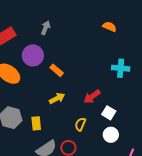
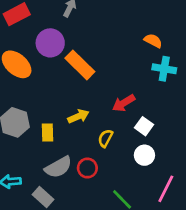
orange semicircle: (110, 27) -> (153, 41), moved
orange rectangle: (57, 70) -> (80, 65), size x1.6
yellow arrow: (57, 98) -> (78, 116), moved

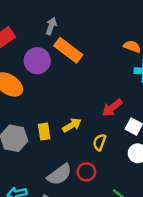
orange rectangle: (80, 65) -> (68, 50), moved
yellow rectangle: (48, 133) -> (44, 132), moved

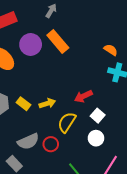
gray arrow: (51, 26) -> (51, 11), moved
yellow rectangle: (44, 132) -> (24, 104), turned -56
yellow semicircle: (99, 142) -> (67, 122), size x1.5

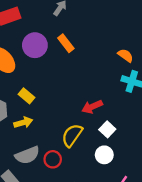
orange rectangle: (58, 42) -> (66, 43), size x0.7
yellow arrow: (47, 103) -> (23, 123), moved
yellow rectangle: (24, 104) -> (27, 96), moved

